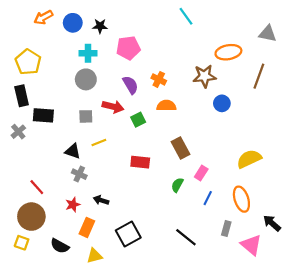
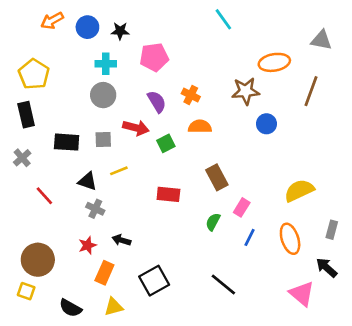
black rectangle: (43, 115) -> (67, 142), moved
red line: (37, 187) -> (44, 196), moved
gray rectangle: (226, 229) -> (332, 230), moved
black semicircle: (60, 246) -> (70, 308), moved

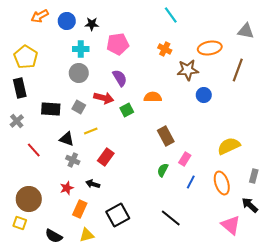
orange cross: (191, 95) -> (165, 49), moved
gray square: (103, 139) -> (79, 107), turned 32
red rectangle: (168, 194) -> (106, 157), moved, turned -60

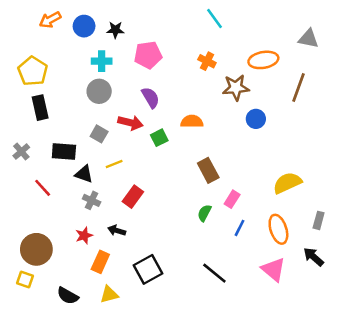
black rectangle: (20, 88) -> (40, 108), moved
black rectangle: (51, 109) -> (64, 151), moved
pink triangle: (231, 225) -> (273, 269), moved

